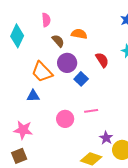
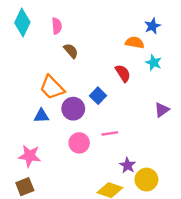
orange semicircle: (79, 34) -> (135, 43), moved
cyan diamond: (17, 36) -> (22, 22), moved
purple circle: (67, 63) -> (73, 109), moved

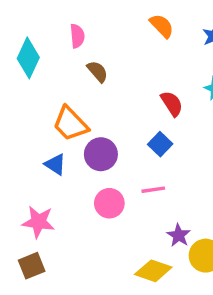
cyan diamond: (22, 22) -> (28, 58), moved
orange semicircle: (135, 43) -> (162, 26), moved, turned 36
blue square: (98, 96) -> (160, 144), moved
blue triangle: (41, 116) -> (55, 164), turned 35

